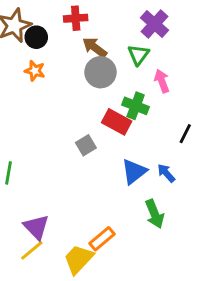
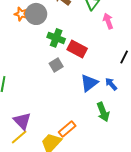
gray circle: (100, 72) -> (36, 14), moved
green cross: (136, 106) -> (56, 38), moved

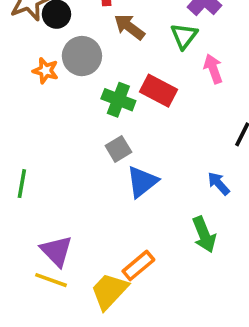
orange star: (21, 14) -> (46, 71), moved
red rectangle: (77, 49) -> (158, 91), moved
blue triangle: (89, 83) -> (142, 182), moved
yellow line: (19, 137) -> (51, 280), turned 60

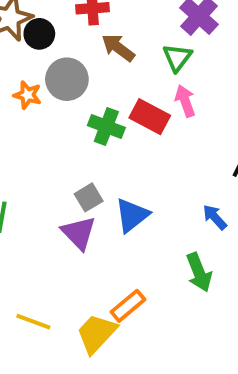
pink arrow: (213, 69) -> (185, 101), moved
gray square: (118, 149) -> (89, 197), moved
purple triangle: (56, 251) -> (79, 233), moved

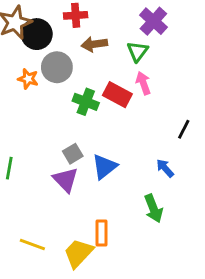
black circle: (39, 34) -> (37, 34), size x1.4
brown arrow: (118, 48) -> (94, 44), turned -45
orange rectangle: (128, 306) -> (102, 233), turned -50

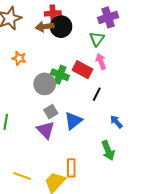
purple cross: (153, 21) -> (108, 17), turned 30
black circle: (37, 34) -> (61, 27), moved
brown arrow: (94, 44) -> (45, 27), moved
gray circle: (57, 67) -> (45, 84), moved
black line: (184, 129) -> (97, 94), moved

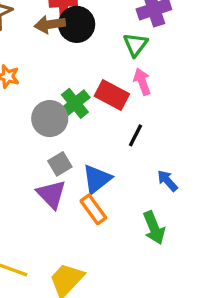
green cross: (60, 75) -> (75, 103), turned 30
orange rectangle: (71, 168) -> (93, 209), moved, turned -36

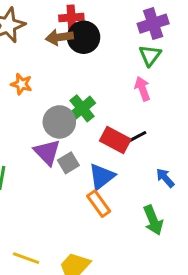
green triangle: (135, 45) -> (150, 55), moved
red rectangle: (112, 95) -> (115, 140), moved
black line: (135, 135) -> (136, 137), turned 35
purple triangle: (51, 194) -> (47, 152), moved

